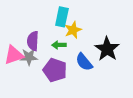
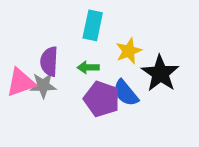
yellow star: (73, 30) -> (129, 51), moved
purple pentagon: (55, 70) -> (102, 99), moved

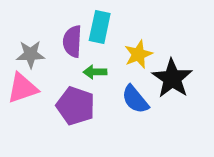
purple semicircle: (49, 61) -> (72, 41), moved
gray star: (43, 85) -> (31, 54), moved
purple pentagon: (102, 99) -> (76, 106), moved

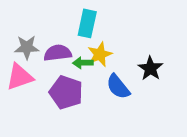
purple semicircle: (72, 41) -> (58, 53), moved, turned 80
yellow star: (138, 54) -> (100, 54), moved
black star: (172, 78) -> (150, 68), size x0.7

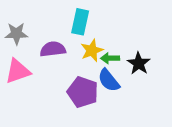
gray star: (27, 47) -> (16, 34), moved
green arrow: (83, 63) -> (110, 58), moved
purple pentagon: (66, 92) -> (83, 92), moved

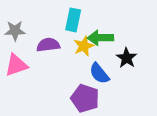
green arrow: (110, 58) -> (100, 38), moved, size x1.5
purple pentagon: (83, 92) -> (85, 98), moved

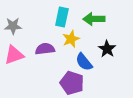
green arrow: (100, 38) -> (94, 19), moved
purple semicircle: (48, 45) -> (45, 49), moved

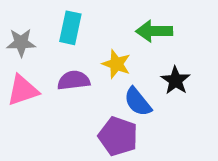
cyan rectangle: (62, 17) -> (70, 28), moved
yellow star: (71, 39) -> (116, 64), turned -30

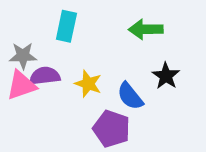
gray star: (21, 43) -> (23, 56), moved
yellow star: (116, 64) -> (88, 84), moved
purple semicircle: (74, 80) -> (45, 76), moved

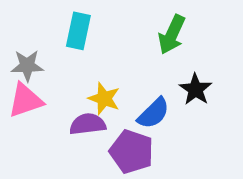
green arrow: (146, 29) -> (172, 35), turned -64
purple semicircle: (45, 76) -> (88, 124), moved
blue semicircle: (130, 96) -> (153, 113), turned -96

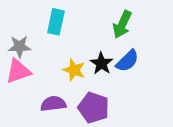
black star: (196, 89) -> (101, 63), moved
blue semicircle: (153, 113) -> (127, 61), moved
purple semicircle: (88, 124) -> (53, 104), moved

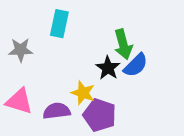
green arrow: (122, 24) -> (123, 44), moved, turned -40
yellow star: (74, 70) -> (83, 93), moved
pink triangle: (18, 71) -> (19, 101), moved, turned 36

